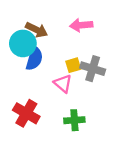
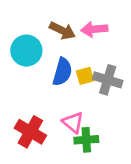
brown arrow: (37, 30) -> (62, 31), moved
blue semicircle: (34, 58) -> (62, 72), moved
pink triangle: (63, 84) -> (73, 122), moved

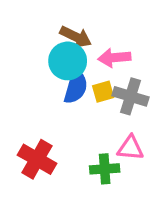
pink arrow: (94, 29) -> (114, 58), moved
cyan circle: (26, 51) -> (68, 61), moved
pink triangle: (73, 122) -> (130, 148), moved, turned -35

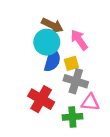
pink arrow: (114, 58) -> (79, 40), turned 60
gray cross: (130, 96) -> (76, 81), moved
red cross: (37, 159) -> (41, 99), moved

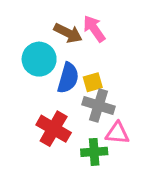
pink arrow: (79, 40) -> (94, 29), moved
cyan circle: (47, 42) -> (39, 59), moved

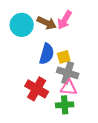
pink arrow: (94, 29) -> (65, 20), turned -114
cyan circle: (39, 59) -> (22, 25), moved
pink triangle: (117, 133) -> (69, 88), moved

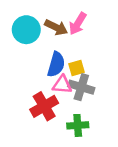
pink triangle: (69, 88) -> (62, 85), moved
red cross: (37, 89) -> (44, 106), turned 30

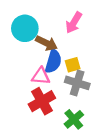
brown arrow: (56, 27) -> (46, 43), moved
pink triangle: (62, 85) -> (41, 76), moved
green cross: (78, 125) -> (74, 119), turned -36

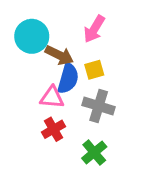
yellow square: (73, 65) -> (94, 70), moved
red cross: (42, 101) -> (54, 129), size x0.7

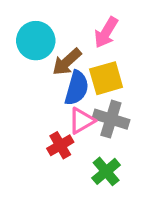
brown arrow: (59, 55) -> (67, 62), turned 112
yellow square: (94, 70) -> (106, 78), size x1.5
pink triangle: (52, 97) -> (82, 121), moved, turned -35

